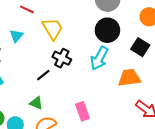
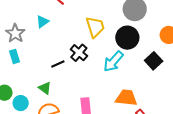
yellow trapezoid: (53, 29) -> (95, 27), moved
orange trapezoid: (129, 78) -> (126, 98), moved

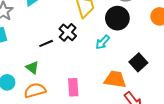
black square: (154, 61) -> (138, 62), moved
cyan arrow: (113, 62) -> (103, 42), size x0.7

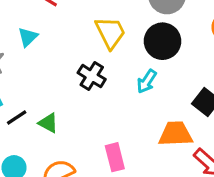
black line: (46, 43) -> (17, 117), moved
green triangle: (32, 68) -> (48, 123), moved

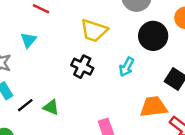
yellow trapezoid: (110, 33) -> (94, 30), turned 140
black circle: (163, 41) -> (153, 36), moved

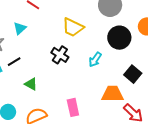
black line: (25, 105) -> (14, 62), moved

